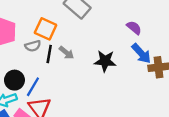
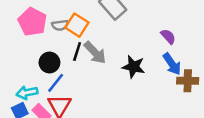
gray semicircle: (33, 46) -> (60, 25), moved
gray arrow: (66, 53) -> (95, 53), size x1.5
black circle: (14, 80) -> (49, 63), moved

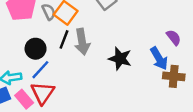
gray semicircle: (60, 25) -> (49, 12), turned -112
purple semicircle: (168, 36) -> (174, 37), moved
gray arrow: (95, 53) -> (82, 42), turned 30

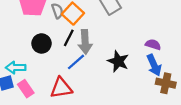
purple semicircle: (174, 37) -> (153, 45), moved, turned -40
blue line: (40, 70) -> (76, 62), moved
red triangle: (43, 93) -> (61, 88), moved, turned 40

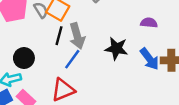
black circle: (42, 43) -> (24, 58), moved
blue arrow: (154, 65) -> (150, 59), moved

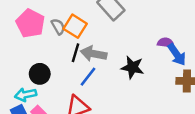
gray arrow: (77, 36) -> (94, 54), turned 115
blue arrow: (150, 59) -> (177, 55), moved

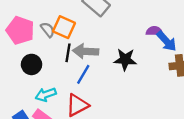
black circle: (40, 74) -> (32, 64), moved
cyan arrow: (26, 95) -> (46, 95), moved

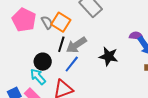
gray arrow: (86, 51) -> (76, 45), turned -45
black circle: (32, 64) -> (43, 62), moved
cyan arrow: (46, 95) -> (38, 77), turned 60

